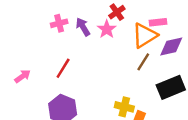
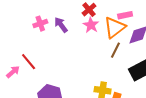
pink star: (107, 29) -> (91, 25), moved
red line: (63, 68) -> (29, 62), moved, turned -66

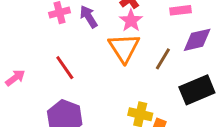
orange triangle: (115, 27) -> (124, 48), moved, turned -30
red line: (29, 62) -> (65, 68), moved

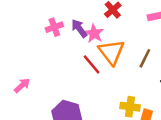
pink star: (131, 21) -> (94, 33), moved
red line: (65, 68) -> (92, 64), moved

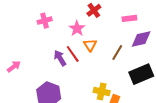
purple arrow: (79, 28) -> (60, 58), moved
orange triangle: (111, 52) -> (90, 45), size x0.6

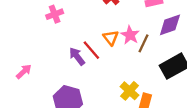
pink star: (77, 28) -> (130, 35), moved
yellow cross: (102, 91) -> (130, 91), turned 35

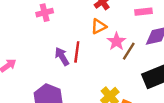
orange triangle: (111, 38) -> (99, 26), moved, turned 35
red line: (91, 50) -> (77, 52), turned 42

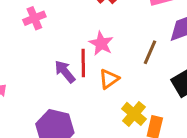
orange triangle: (99, 26) -> (109, 79), moved
pink star: (116, 41) -> (101, 43), moved

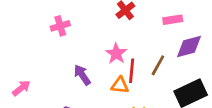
red line: (83, 63) -> (132, 71), moved
orange triangle: (109, 79) -> (120, 85), turned 36

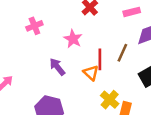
pink star: (116, 54) -> (73, 39), moved
orange triangle: (120, 85) -> (91, 73), turned 42

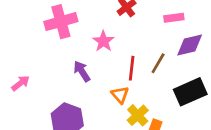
pink cross: (34, 26) -> (61, 22), size x1.6
orange triangle: (91, 73) -> (120, 95), moved

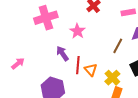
red line: (132, 68) -> (78, 65), moved
yellow cross: (138, 115) -> (112, 78), moved

